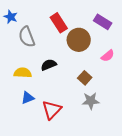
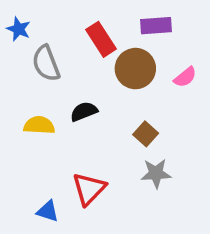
purple rectangle: (103, 22) -> (156, 26), moved, turned -36
pink semicircle: (108, 56) -> (185, 77), moved
blue triangle: (28, 98) -> (48, 211), moved, turned 40

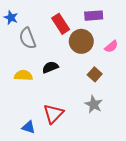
brown square: (146, 134) -> (95, 74), moved
gray star: (156, 173) -> (94, 104), turned 30

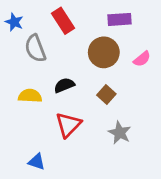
red rectangle: (61, 24) -> (63, 21), moved
brown square: (95, 74) -> (106, 95), moved
red triangle: (53, 114) -> (68, 125), moved

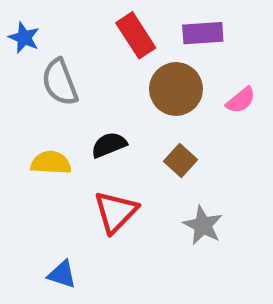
red rectangle: (63, 21) -> (136, 35), moved

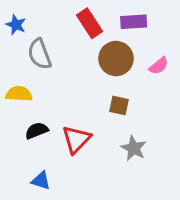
black semicircle: (109, 145) -> (37, 131), moved
brown square: (180, 160) -> (119, 106), turned -30
yellow semicircle: (51, 163) -> (19, 94), moved

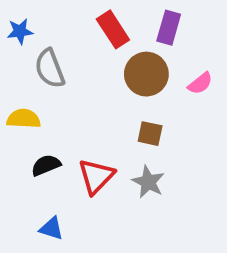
purple rectangle: (134, 22) -> (169, 28), turned -70
blue star: (16, 25) -> (20, 31), turned -30
gray star: (134, 148) -> (148, 182), moved

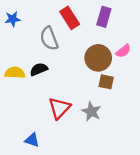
gray semicircle: (50, 68) -> (49, 38), moved
brown circle: (146, 74) -> (98, 58), moved
brown square: (150, 134) -> (106, 82), moved
black semicircle: (46, 165) -> (39, 69), moved

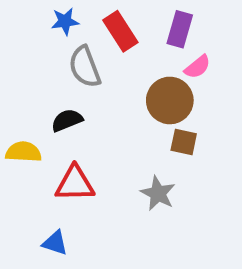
blue star: (13, 19) -> (65, 21), moved
pink semicircle: (123, 51) -> (197, 67), moved
yellow semicircle: (15, 73) -> (23, 152), moved
red triangle: (59, 108) -> (75, 184), moved, turned 45

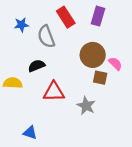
blue star: (65, 21) -> (21, 25), moved
pink semicircle: (197, 67) -> (115, 64), moved, turned -96
red triangle: (75, 184) -> (54, 92), moved

